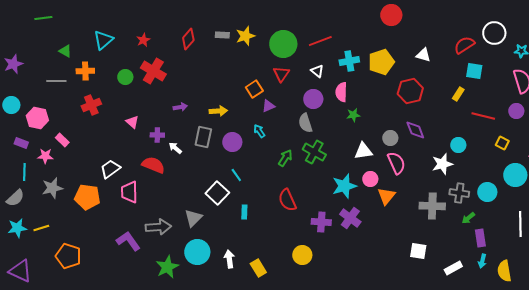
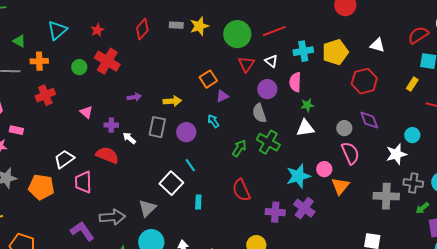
red triangle: (281, 74) -> (246, 64), moved
pink rectangle: (62, 140) -> (16, 130), turned -32
white triangle: (363, 151) -> (305, 128), moved

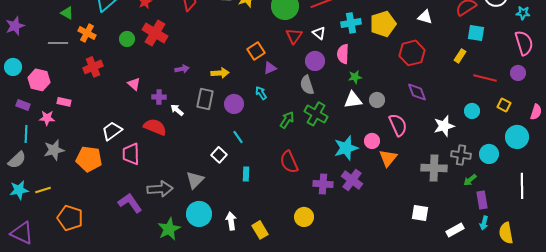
orange cross: (39, 61) -> (87, 33), turned 30
gray circle: (344, 128) -> (377, 100), moved
cyan circle: (412, 135) -> (472, 111), moved
white square: (171, 183) -> (219, 155), size x0.7

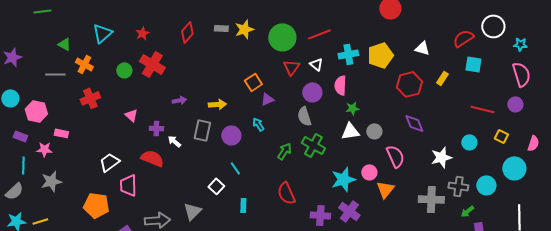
yellow rectangle: (460, 56) -> (442, 78), moved
orange pentagon: (89, 159) -> (96, 205), moved

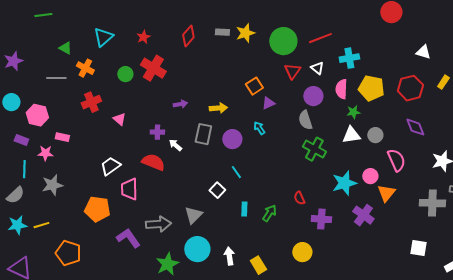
yellow pentagon: (380, 55) -> (371, 88), moved, turned 30
pink triangle: (131, 115) -> (119, 119), moved
green arrow: (284, 151) -> (269, 213), moved
red semicircle: (286, 193) -> (299, 198), moved, size x0.6
purple cross: (349, 211) -> (363, 215), moved

